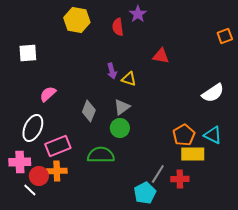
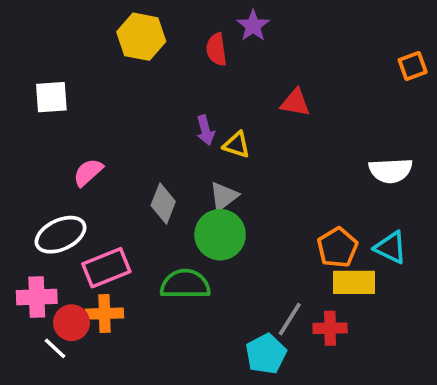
white semicircle: (213, 93) -> (391, 170), turned 30
white ellipse: (33, 128) -> (61, 235), turned 40
green circle: (120, 128) -> (220, 235), size x1.4

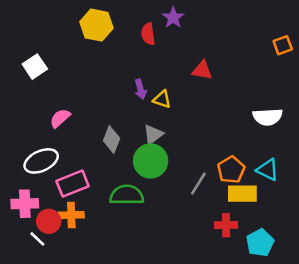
white square: (51, 97) -> (35, 67), turned -30
gray line: (290, 319) -> (198, 184), moved
cyan pentagon: (266, 354) -> (260, 243), moved

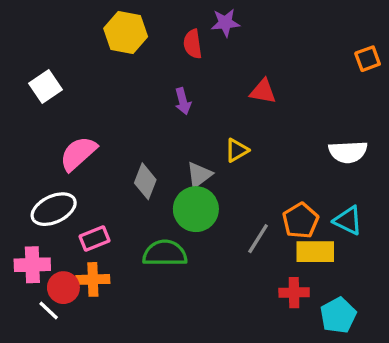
purple star: (173, 18) -> (225, 23), turned 30
purple arrow: (141, 89) -> (183, 101), moved
yellow triangle: (162, 99) -> (237, 150), moved, turned -48
pink semicircle: (60, 118) -> (78, 154), size x1.4
pink rectangle: (73, 184) -> (95, 239), size x0.7

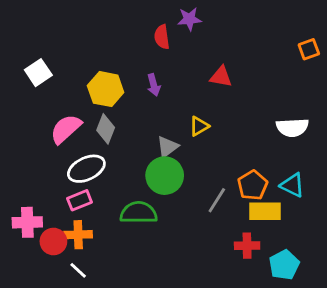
yellow hexagon: (126, 32) -> (106, 89), moved
gray diamond: (145, 181) -> (106, 129), moved
white ellipse: (54, 209) -> (86, 169), moved
white line: (49, 311) -> (78, 270), moved

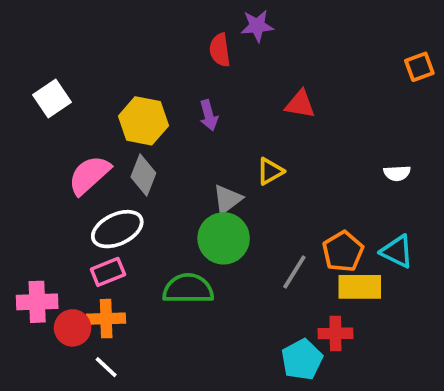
white semicircle: (292, 128) -> (397, 173), size x0.6
cyan pentagon: (284, 265) -> (302, 360), moved

